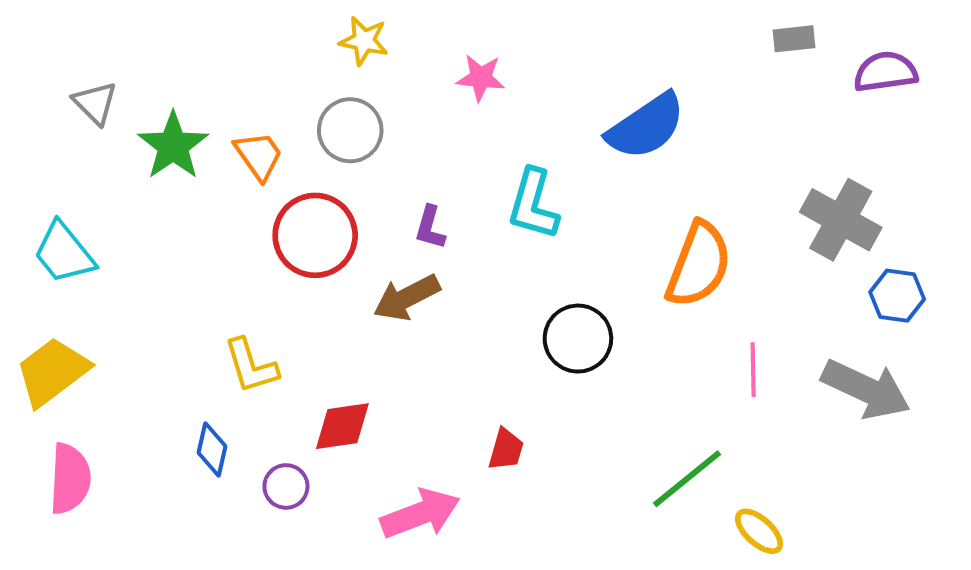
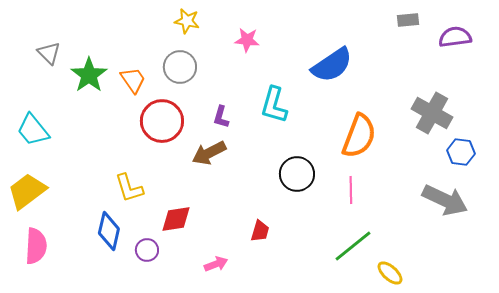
pink line: (753, 370) -> (351, 190), moved
blue diamond: (212, 449) -> (109, 231), size x1.4
pink arrow: (420, 514) -> (216, 264), size x0.6

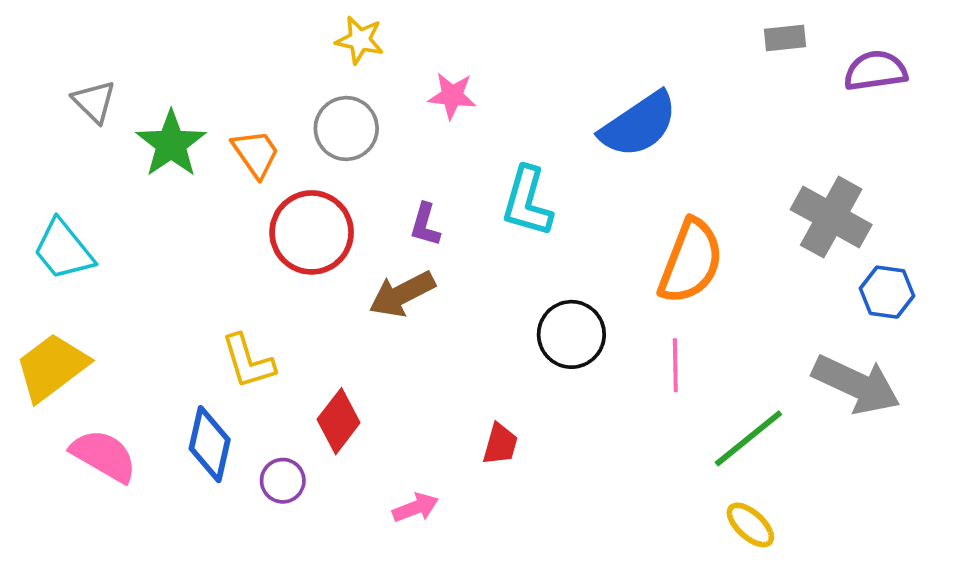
pink star: (247, 40) -> (452, 96), moved
red diamond: (176, 219) -> (339, 421), turned -44
pink semicircle: (36, 246) -> (104, 456), moved, turned -63
green line: (353, 246) -> (748, 438), moved

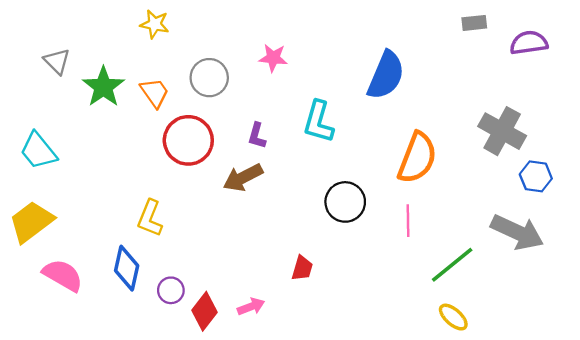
yellow star: (360, 40) -> (155, 24), moved
blue semicircle: (639, 125) -> (386, 75), turned -33
yellow L-shape: (248, 361) -> (150, 218), turned 39
red diamond: (339, 421) -> (205, 311), moved

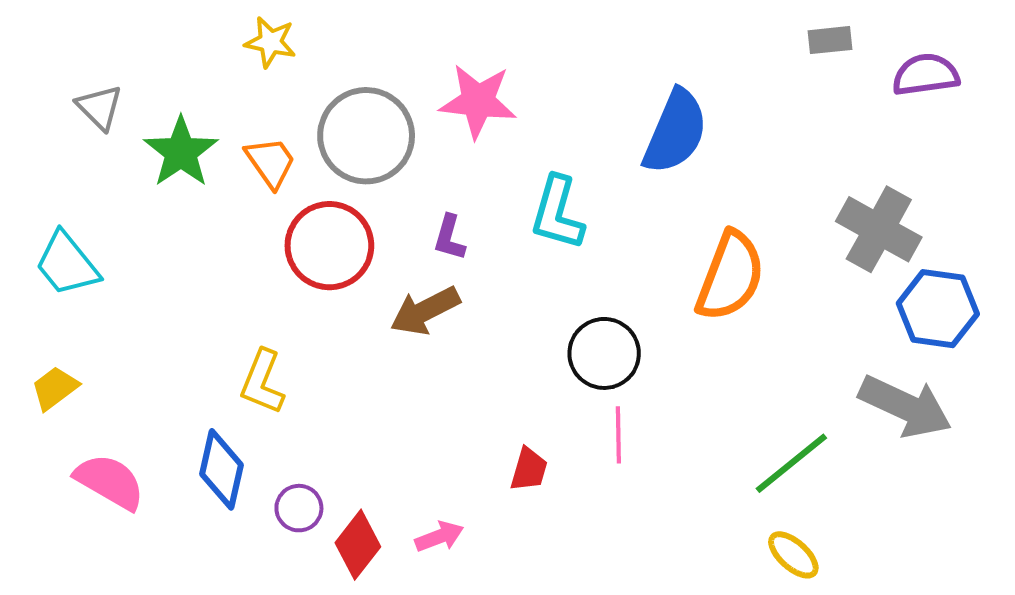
pink star: (273, 58) -> (478, 101), size x1.5
gray circle: (209, 78) -> (366, 136), size x1.4
blue hexagon: (536, 176) -> (938, 309), size x1.4
pink line: (408, 221) -> (618, 435), moved
yellow trapezoid: (31, 222) -> (55, 388), size x0.6

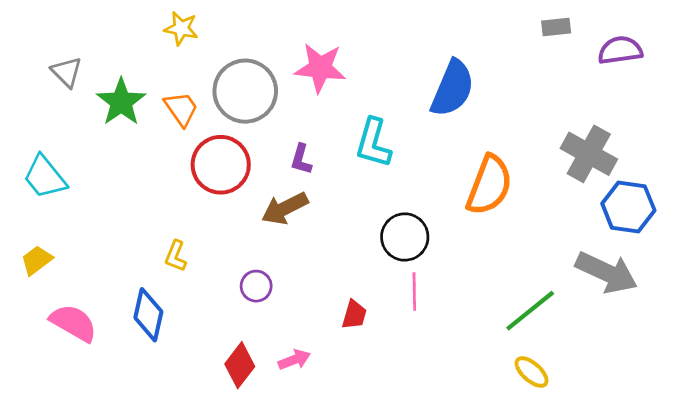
yellow L-shape: (262, 382) -> (176, 256), size x0.7
purple circle: (299, 508) -> (256, 286), moved

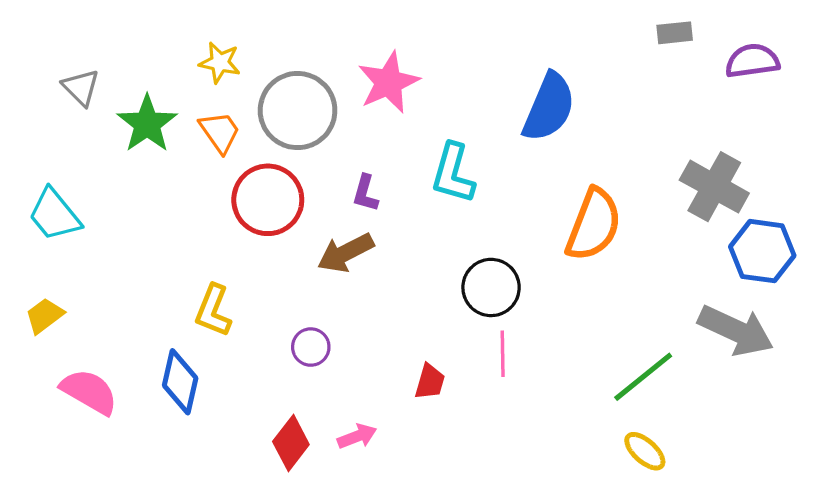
yellow star: (181, 28) -> (220, 63), moved
pink star: (320, 68) -> (389, 82), turned -30
yellow L-shape: (176, 256) -> (213, 311), size x1.4

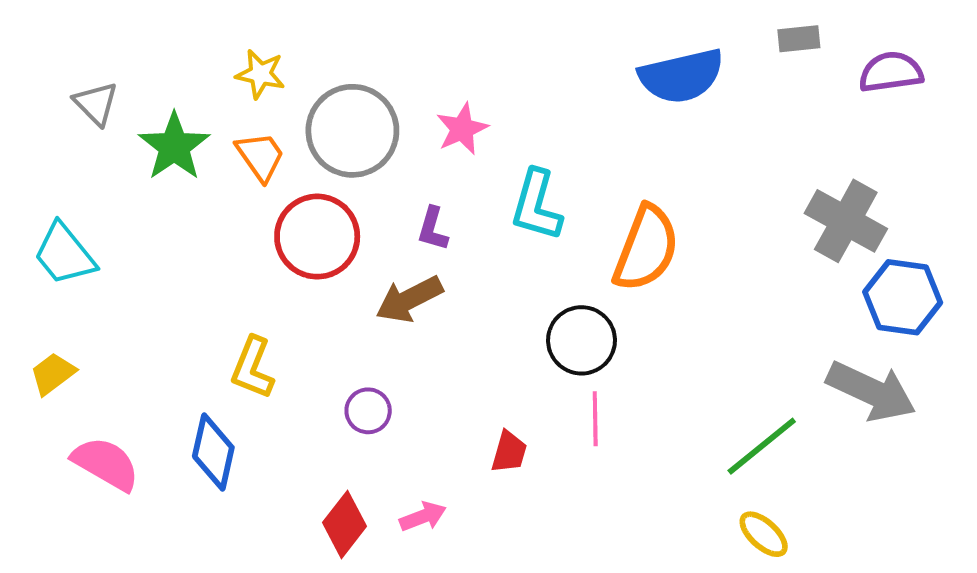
pink star: (389, 82) -> (462, 129), moved, size x0.7
blue semicircle: (549, 107) -> (681, 76), moved, turned 54
orange semicircle: (594, 225) -> (646, 248), moved

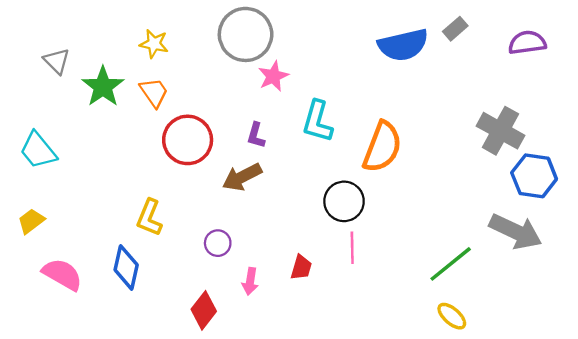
gray rectangle: (799, 39) -> (455, 29), moved, turned -35
gray circle: (352, 131) -> (246, 34), moved
pink arrow: (423, 517) -> (250, 281), moved, turned 120

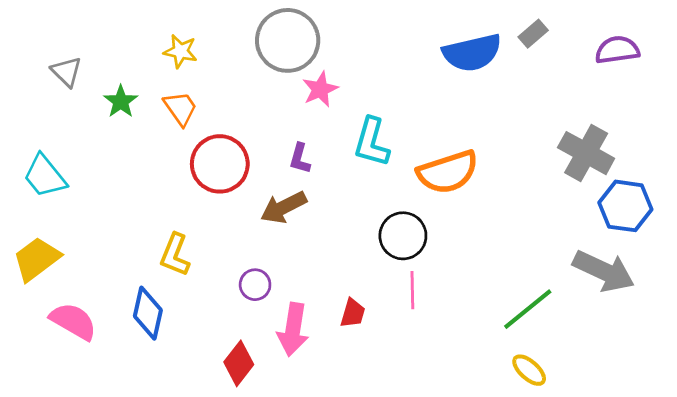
green star: (103, 87) -> (121, 101), size x0.7
orange semicircle: (382, 147) -> (448, 172), turned 51
yellow trapezoid: (31, 221) -> (37, 259), size x1.5
pink arrow: (250, 281) -> (293, 329), size x1.6

